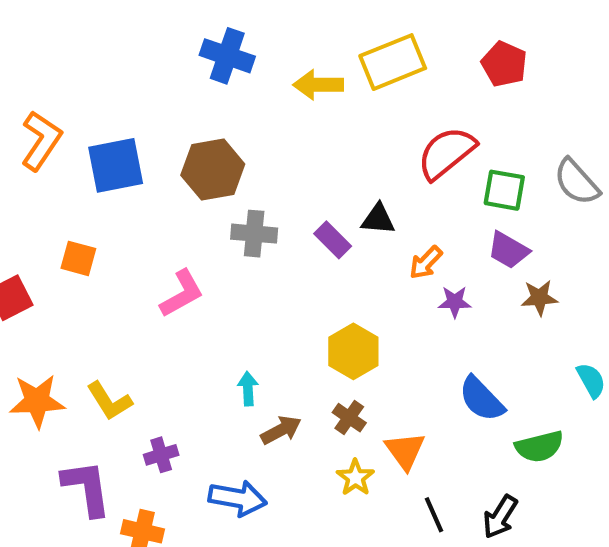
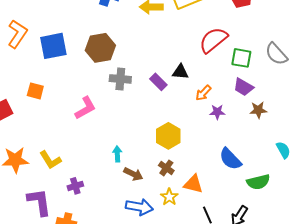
brown arrow: (281, 430) -> (133, 174), turned 54
orange triangle: (405, 451) -> (193, 184), turned -40
blue arrow: (238, 498) -> (139, 207), moved

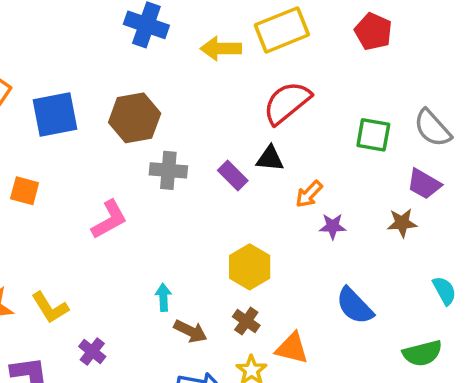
red semicircle: (213, 40) -> (287, 103), moved
purple trapezoid: (243, 87) -> (424, 184), moved
green semicircle: (258, 182) -> (422, 353), moved
purple cross: (75, 186) -> (92, 352), turned -35

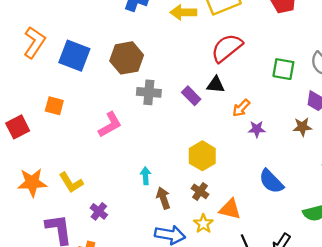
blue square: (55, 115) -> (74, 56), turned 32
brown arrow: (190, 331) -> (163, 198), turned -135

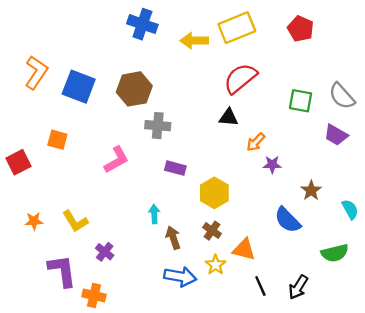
purple rectangle: (191, 96) -> (175, 168), moved, turned -30
brown star: (302, 127) -> (311, 190), moved, turned -30
orange star: (32, 182) -> (34, 221), size x0.6

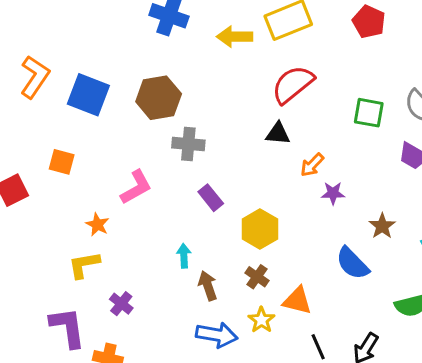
purple rectangle: (175, 168) -> (211, 198), turned 36
orange star: (34, 221) -> (97, 225), moved, turned 30
yellow L-shape: (75, 221) -> (84, 265), turned 112

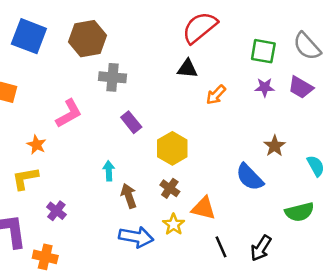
purple star: (333, 193) -> (265, 87), moved

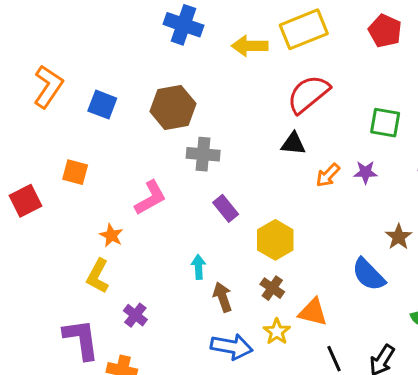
blue square: (29, 36) -> (102, 105), size x0.7
purple star: (265, 87) -> (366, 172), moved
yellow L-shape: (25, 178) -> (98, 276), turned -52

